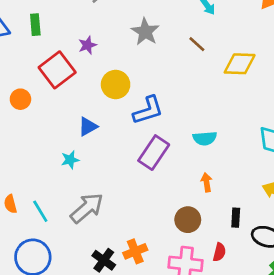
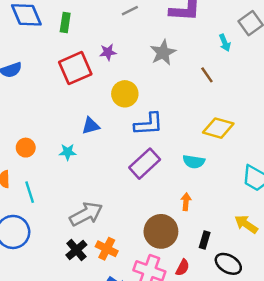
yellow diamond: (240, 64) -> (218, 128), moved
orange circle: (20, 99) -> (26, 148), moved
gray arrow: (87, 208) -> (86, 214), moved
brown circle: (188, 220) -> (161, 231), size x1.4
orange cross: (135, 251) -> (107, 249), turned 35

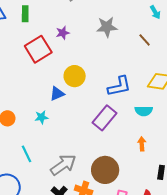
gray star: (163, 53) -> (107, 27), turned 30
yellow circle: (125, 94) -> (75, 76), moved
blue L-shape: (149, 124) -> (119, 86), moved
cyan line: (30, 192) -> (26, 154), moved
brown circle: (161, 231) -> (105, 170), moved

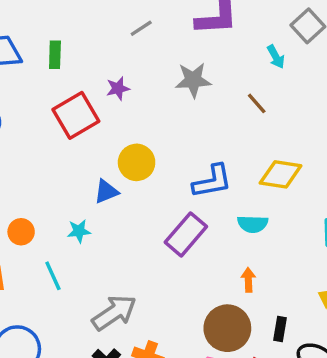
cyan line: (26, 154) -> (53, 276), moved
brown circle: (105, 170) -> (227, 328), moved

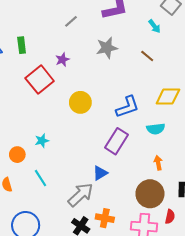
blue triangle: (106, 192) -> (100, 173), moved
cyan star: (79, 231) -> (42, 141), moved

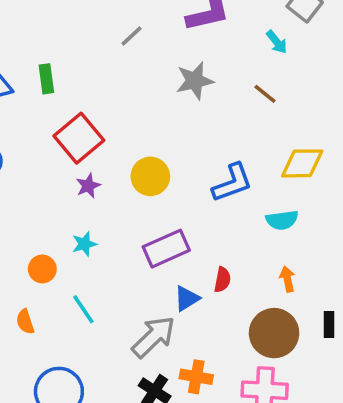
purple star: (62, 60) -> (88, 186), moved
purple rectangle: (117, 141) -> (166, 249), moved, turned 35
red semicircle: (170, 217) -> (222, 280), moved

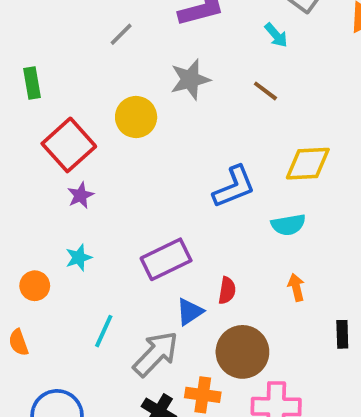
yellow circle: (150, 176) -> (136, 117), moved
cyan line: (83, 309) -> (104, 331), moved, turned 60
brown circle: (274, 333) -> (242, 352), moved

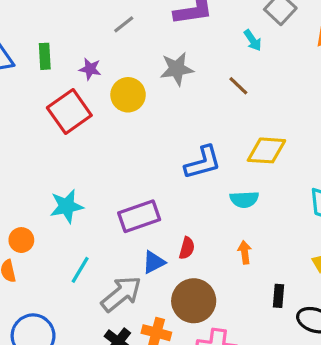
purple star: (81, 195) -> (90, 69), moved, turned 30
cyan star: (79, 258) -> (67, 206), size x1.5
orange circle: (35, 286) -> (21, 240), moved

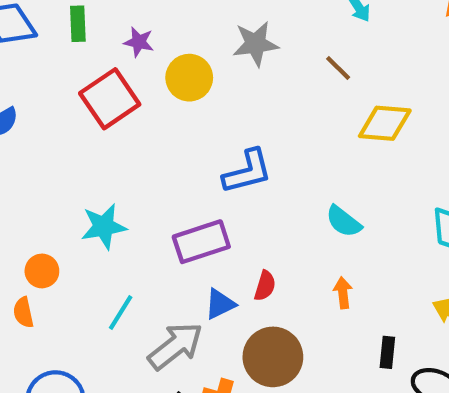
yellow diamond: (266, 150) -> (385, 123), moved
blue L-shape: (203, 162) -> (247, 172), moved
cyan semicircle: (244, 199) -> (344, 221), turned 40

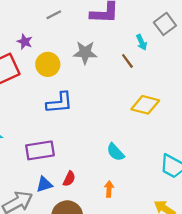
brown line: (338, 68) -> (127, 61), moved
blue L-shape: (247, 172) -> (59, 103), moved

